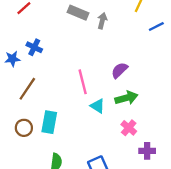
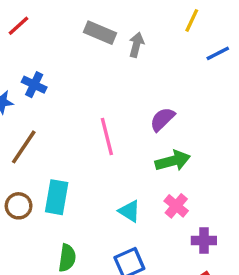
cyan triangle: (98, 106) -> (129, 211), moved

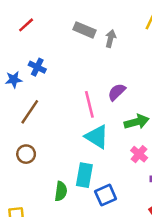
purple semicircle: (162, 119) -> (117, 92), moved
cyan rectangle: (57, 197) -> (84, 175), moved
cyan triangle: (129, 211) -> (97, 137), moved, size x1.5

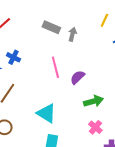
pink line: (89, 104) -> (55, 67), moved
cyan triangle: (97, 137) -> (46, 113), moved

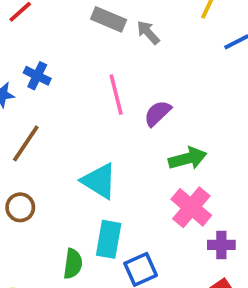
gray arrow: (72, 34) -> (148, 32), turned -56
pink cross: (95, 127) -> (191, 207), size x1.5

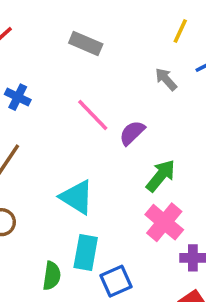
gray arrow: (148, 32) -> (166, 79), moved
pink line: (116, 95) -> (93, 115), turned -30
green arrow: (188, 158) -> (161, 176), turned -36

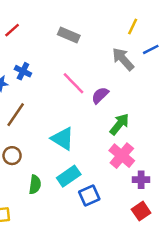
gray arrow: (166, 79) -> (123, 59), size x1.5
cyan rectangle: (86, 253) -> (69, 176), turned 45
green semicircle: (52, 276) -> (35, 185), moved

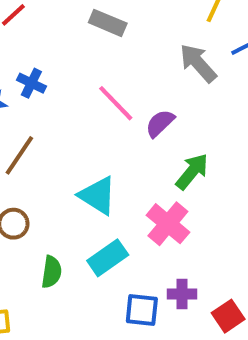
pink cross: (122, 156) -> (168, 224), moved
purple cross: (141, 180) -> (182, 294), moved
blue square: (89, 195) -> (142, 310), moved, turned 30

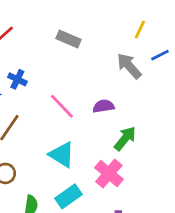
pink line: (116, 103) -> (62, 106), moved
purple semicircle: (160, 123) -> (104, 106), turned 35

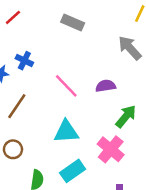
cyan triangle: (62, 155) -> (66, 132), turned -36

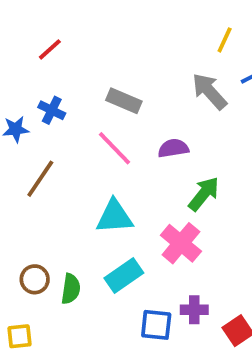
red line: (13, 17) -> (50, 49), moved
gray rectangle: (73, 22) -> (124, 101), moved
brown circle: (13, 149) -> (35, 279), moved

